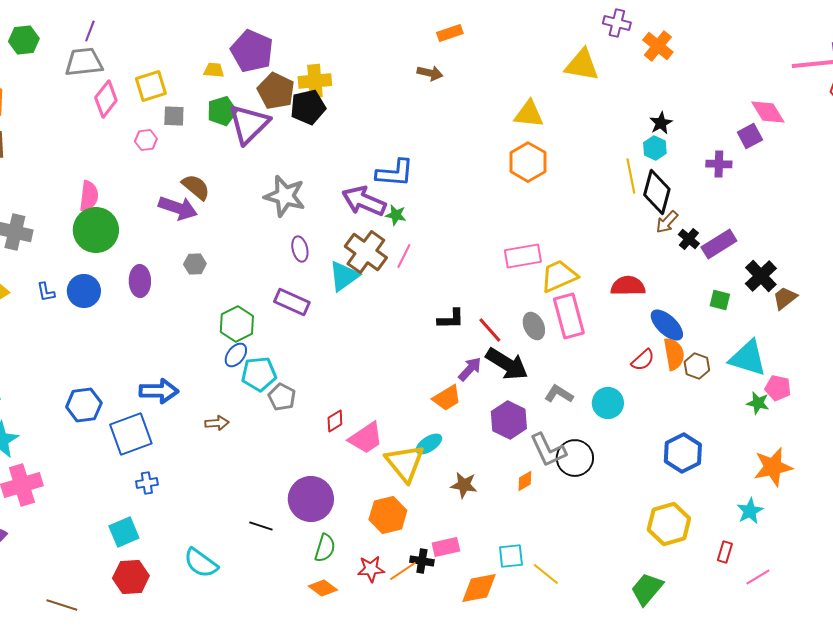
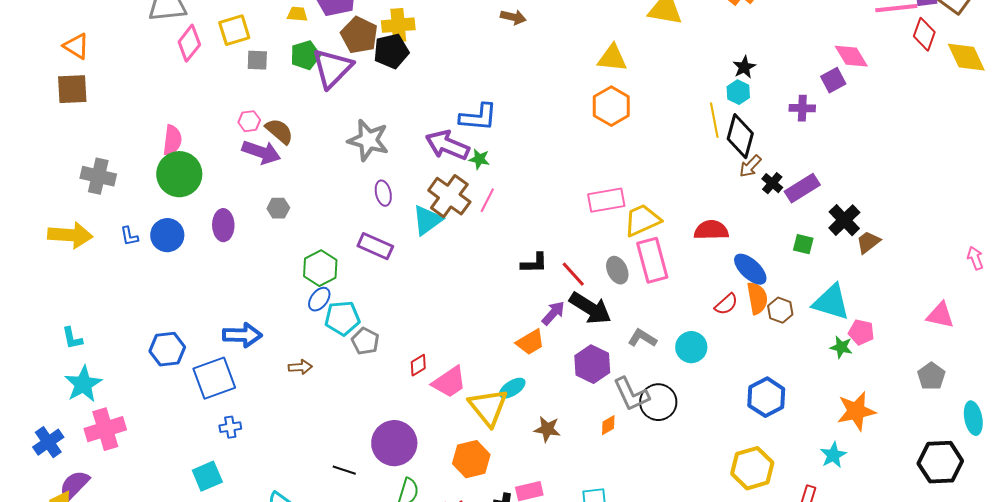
pink hexagon: (146, 140) -> (249, 121), moved

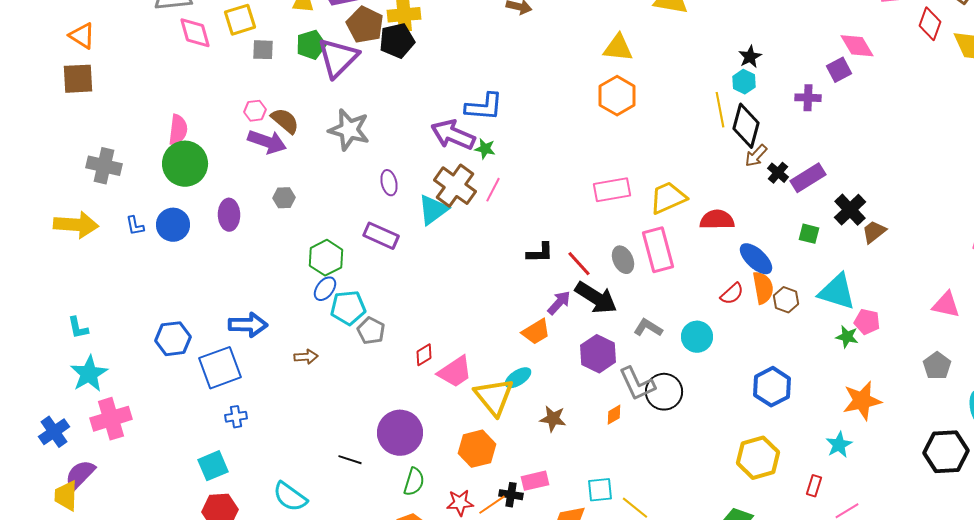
pink diamond: (189, 43) -> (195, 33), turned -54
gray star: (368, 140) -> (349, 130), moved
yellow trapezoid: (642, 220) -> (668, 198), moved

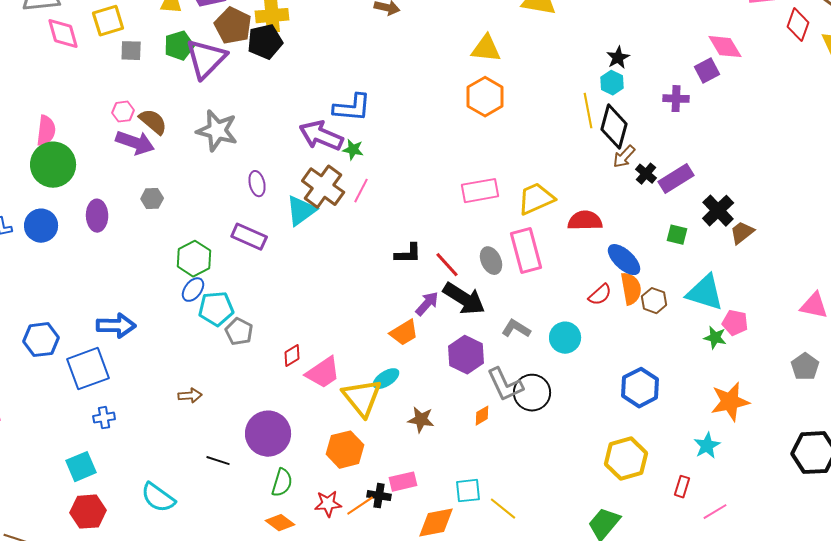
brown arrow: (306, 357) -> (190, 396), moved

